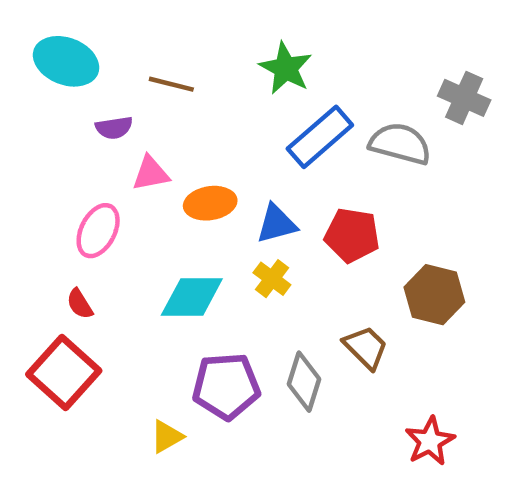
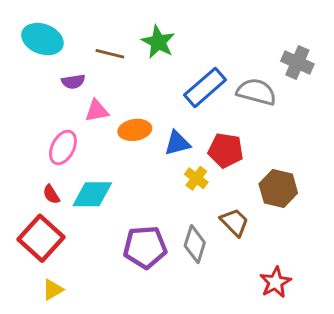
green star: (286, 68) -> (158, 42), moved
yellow cross: (272, 279) -> (196, 178), moved
cyan diamond: (192, 297) -> (92, 194), moved
yellow triangle: (167, 437) -> (53, 290), moved

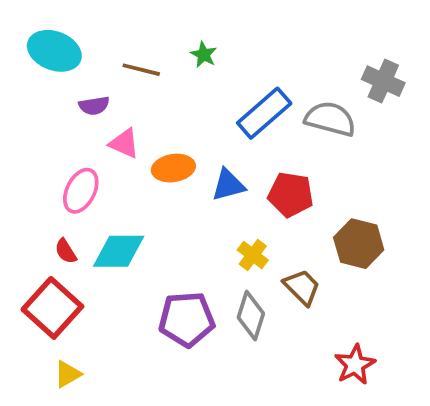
green star: (158, 42) -> (204, 55), size x0.6
pink triangle: (97, 111) -> (124, 143), turned 35
yellow cross: (196, 178) -> (253, 255), moved

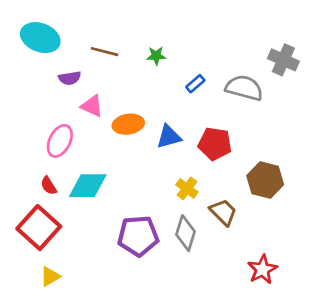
green star: (204, 55) -> (156, 56), moved, turned -30
blue rectangle: (264, 113) -> (195, 84), size x0.5

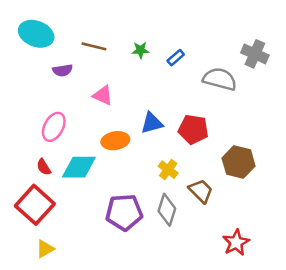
blue rectangle: (195, 84) -> (176, 58), moved
pink triangle: (92, 106) -> (103, 95), moved
orange ellipse: (128, 124) -> (115, 141), moved

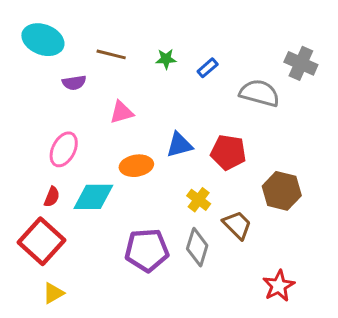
pink triangle: (103, 95) -> (122, 112), turned -40
red semicircle: (44, 167) -> (52, 197), turned -126

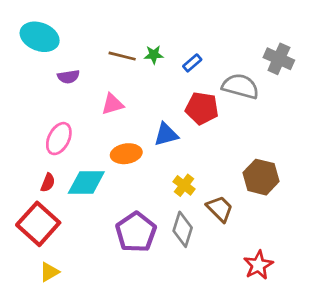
brown line: (111, 54) -> (122, 56), moved
red pentagon: (228, 152) -> (202, 108), moved
purple pentagon: (147, 250) -> (136, 232), turned -30

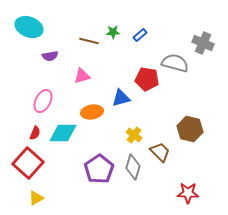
green star: (154, 55) -> (113, 32), moved
blue rectangle: (192, 63) -> (140, 35), moved
red star: (258, 265) -> (188, 193), turned 30

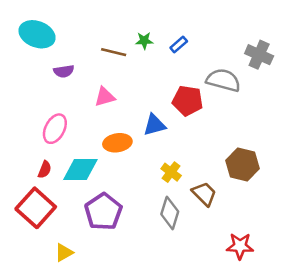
purple pentagon: (99, 169) -> (103, 212), moved
yellow triangle: (36, 198) -> (64, 253), moved

